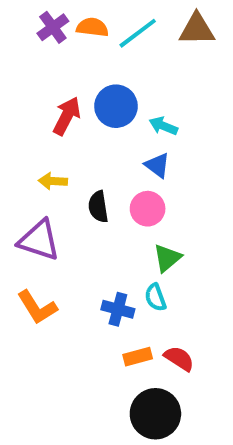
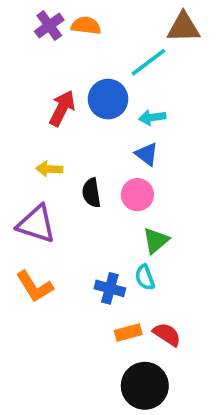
cyan line: (138, 33) -> (148, 62), moved
cyan arrow: (163, 126) -> (152, 117), turned -30

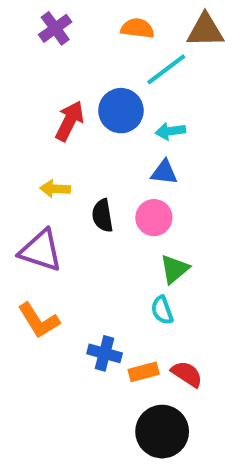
orange semicircle: (86, 26) -> (137, 28), moved
blue triangle: (147, 154) -> (164, 172), turned -30
blue cross: (110, 288) -> (105, 353), moved

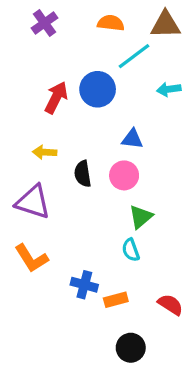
cyan arrow: (170, 131) -> (169, 89), moved
red semicircle: (187, 374) -> (170, 305), moved
black circle: (162, 432) -> (131, 348), size x0.7

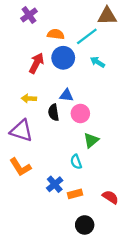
orange semicircle: (111, 23) -> (56, 34), moved
cyan arrow: (169, 89) -> (98, 62), moved, turned 40
blue triangle: (132, 139) -> (66, 95), moved
cyan semicircle: (131, 250) -> (76, 162), moved
blue cross: (84, 285) -> (55, 184), turned 35

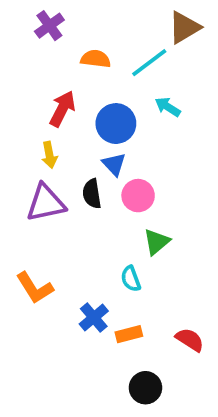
brown triangle: (107, 16) -> (184, 27), turned -30
blue circle: (63, 58) -> (116, 124), moved
blue triangle: (66, 95) -> (114, 164), turned 40
yellow arrow: (29, 98) -> (49, 155), moved, turned -104
purple triangle: (21, 131) -> (46, 203), moved, turned -30

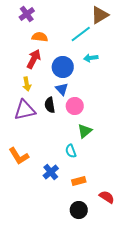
orange semicircle: (96, 59) -> (40, 37), moved
cyan arrow: (168, 107) -> (91, 58), turned -40
orange rectangle: (129, 334) -> (79, 181), moved
red semicircle: (190, 340) -> (107, 197), moved

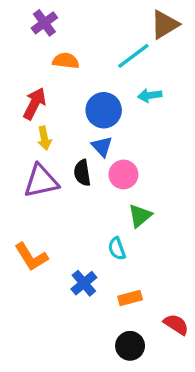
red arrow: (34, 59) -> (34, 104), moved

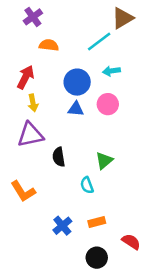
blue triangle: (102, 146) -> (76, 109), turned -42
black semicircle: (82, 173) -> (59, 157), moved
pink circle: (123, 174) -> (108, 104), moved
blue cross: (84, 283) -> (62, 226), moved

